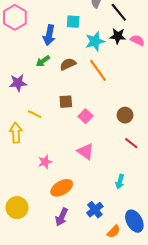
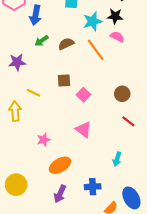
blue arrow: (49, 35) -> (35, 15), moved
pink semicircle: (137, 40) -> (117, 37), moved
blue cross: (95, 210) -> (93, 187), turned 35

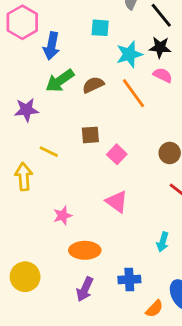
green arrow: (42, 41) -> (60, 81), size x1.5
orange ellipse: (60, 165) -> (85, 250), turned 30

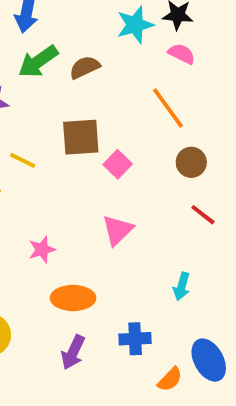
orange line: (133, 93) -> (168, 108), moved
brown square: (90, 135) -> (81, 137), size x1.5
pink triangle: (117, 202) -> (118, 230), turned 40

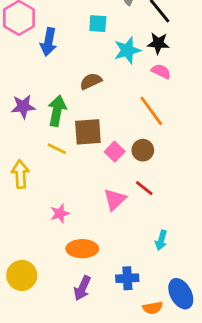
green arrow: (38, 62) -> (57, 111), moved, turned 136
yellow line: (23, 160) -> (57, 149), moved
brown circle: (191, 162) -> (143, 150), moved
red line: (203, 215) -> (144, 188), moved
orange semicircle: (170, 379) -> (153, 308), turned 36

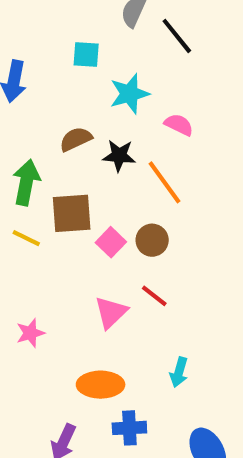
black star: (158, 43) -> (119, 156), moved
orange ellipse: (82, 249) -> (101, 385), moved

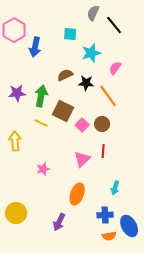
pink semicircle: (179, 125) -> (115, 68), turned -80
brown square: (72, 213) -> (63, 111), turned 30
red line: (154, 296) -> (103, 151), turned 56
orange ellipse: (101, 385) -> (77, 194), turned -70
blue cross: (129, 428) -> (105, 215), moved

